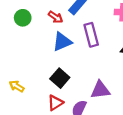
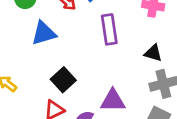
blue triangle: (62, 42) -> (44, 33), moved

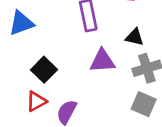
purple triangle: (113, 101) -> (102, 61), moved

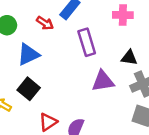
black square: (44, 70) -> (29, 89), moved

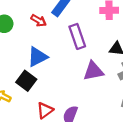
blue triangle: (28, 54) -> (37, 57), moved

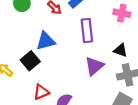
purple triangle: (93, 71) -> (94, 66), turned -42

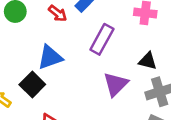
purple rectangle: (87, 31) -> (102, 39), turned 40

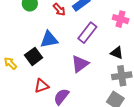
purple triangle: (116, 84) -> (80, 64), moved

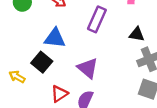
blue triangle: (49, 39) -> (55, 38), turned 30
purple triangle: (80, 64) -> (88, 68), moved, turned -30

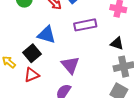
purple rectangle: (97, 19) -> (85, 25), turned 45
red triangle: (59, 94) -> (32, 75), moved

